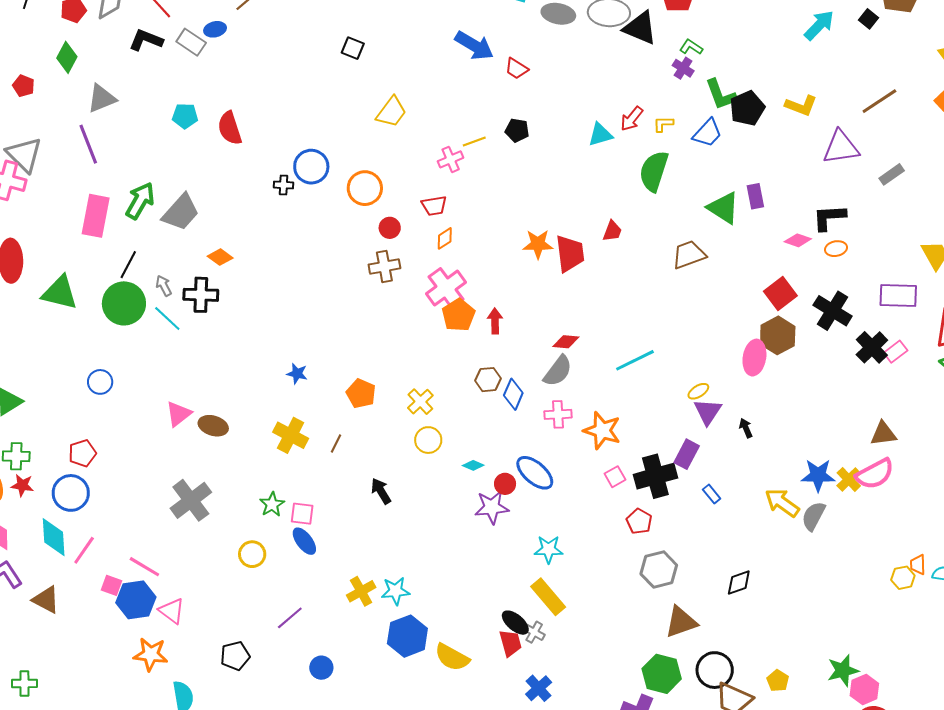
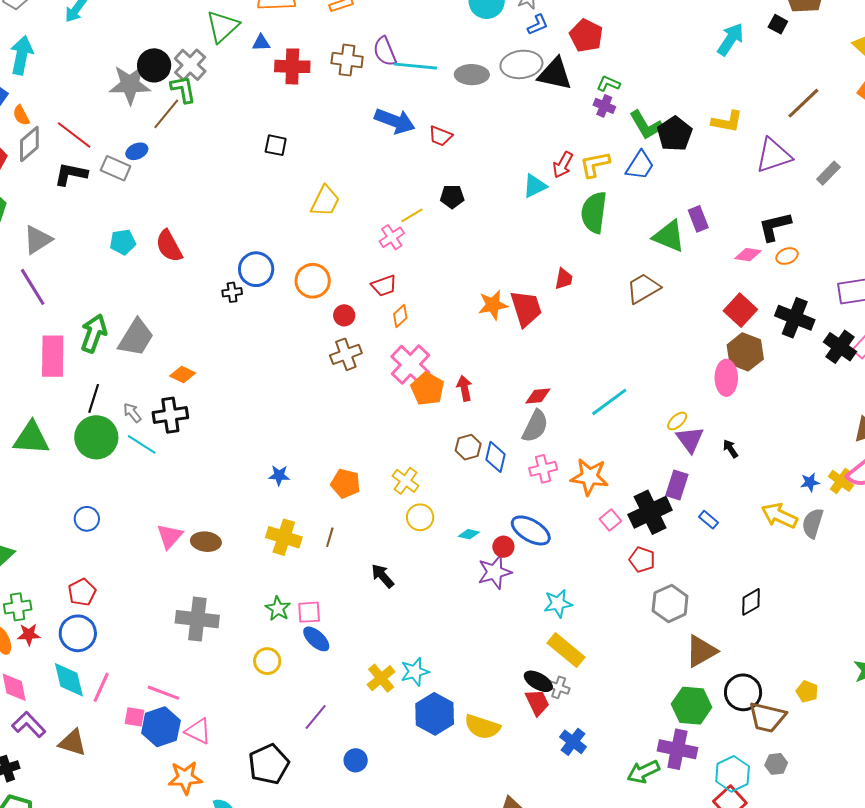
yellow L-shape: (663, 124) -> (595, 164), size x1.5
blue star: (818, 475) -> (810, 482), size x0.6
gray cross: (191, 500) -> (197, 619), turned -36
black pentagon: (235, 656) -> (269, 764), size x1.4

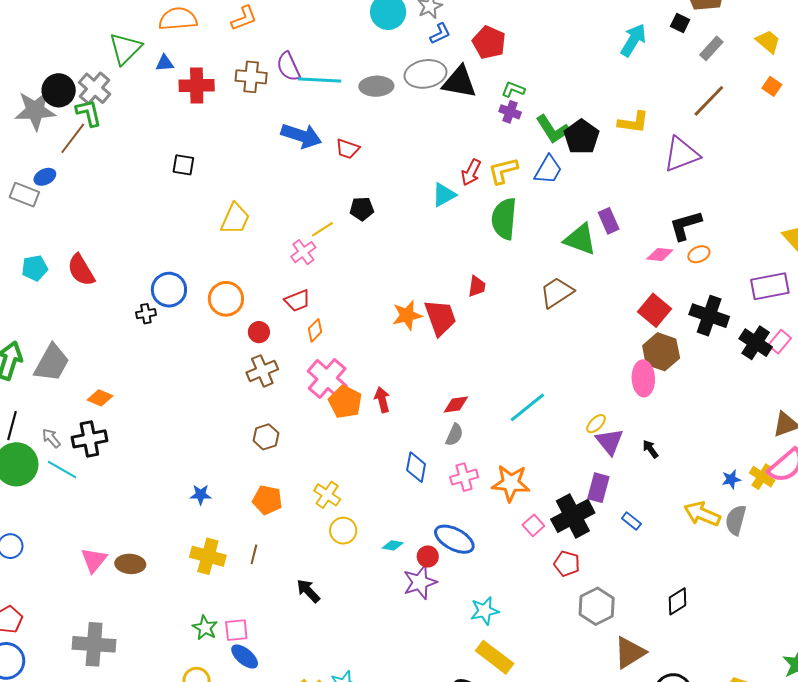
gray rectangle: (828, 173) -> (711, 48), moved
gray semicircle: (535, 426) -> (454, 435), size x0.7
brown hexagon: (468, 447) -> (266, 437), moved
gray cross: (197, 619) -> (94, 644), moved

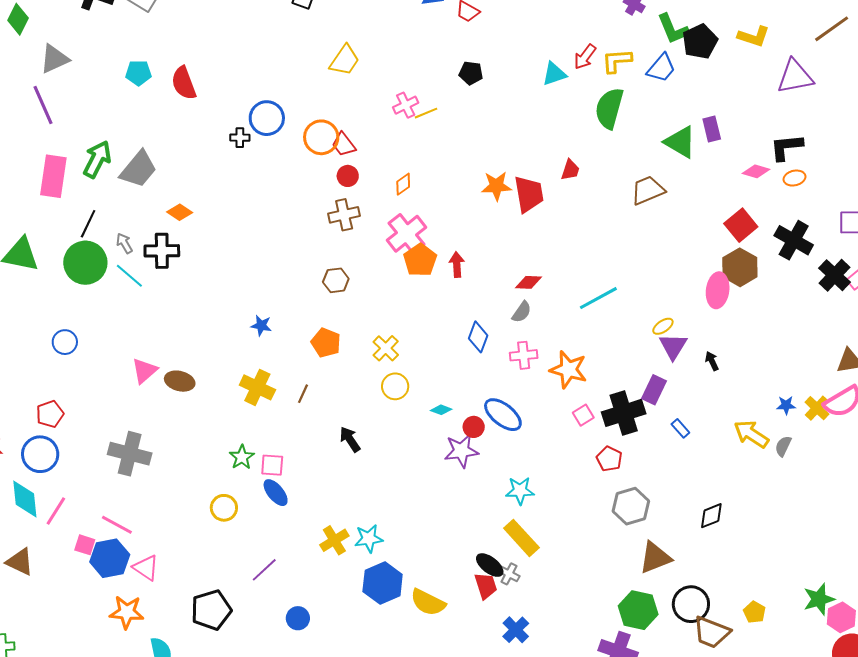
yellow line: (322, 229) -> (426, 113), moved
red trapezoid: (297, 301) -> (344, 144), moved, turned 64
gray semicircle: (736, 520) -> (783, 446), size x0.7

